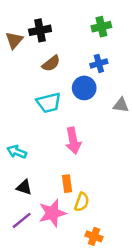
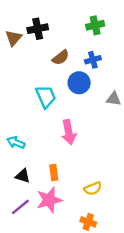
brown semicircle: (51, 63) -> (61, 57), moved
cyan trapezoid: (49, 103) -> (46, 97), turned -100
orange rectangle: (67, 184) -> (54, 172), moved
yellow semicircle: (82, 202) -> (93, 188), moved, turned 48

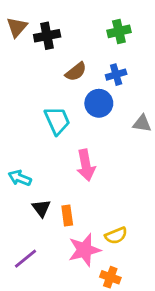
brown triangle: (14, 38) -> (17, 27), moved
black triangle: (23, 176) -> (41, 208), moved, turned 35
pink star: (49, 200) -> (84, 250), moved

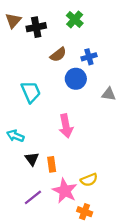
green cross: (119, 31) -> (75, 19), moved, turned -35
cyan trapezoid: (57, 121) -> (31, 92), moved
pink star: (84, 250) -> (65, 191), turned -30
purple line: (26, 259) -> (33, 197), moved

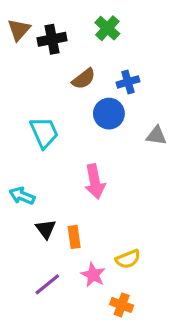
pink star: (65, 191) -> (93, 275), size x0.7

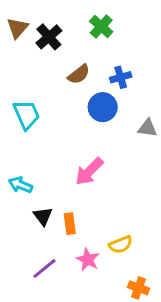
black cross: (52, 39) -> (49, 37), turned -30
cyan trapezoid: (44, 133) -> (26, 115), moved
pink arrow: (95, 182) -> (89, 171), turned 56
orange cross: (122, 305) -> (139, 288), moved

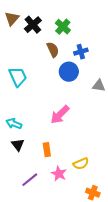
green cross: (101, 26) -> (63, 27), moved
brown semicircle: (79, 74) -> (53, 50), turned -77
black triangle: (43, 216) -> (18, 145), moved

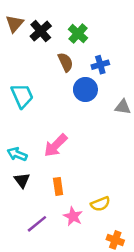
pink arrow: (60, 115) -> (56, 145), moved

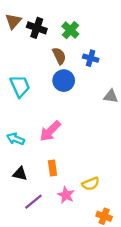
black cross: (41, 31) -> (37, 28), turned -30
blue cross: (100, 65) -> (91, 58), turned 32
blue circle: (85, 89) -> (64, 81), moved
black triangle: (22, 180) -> (20, 174), moved, turned -40

